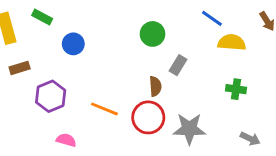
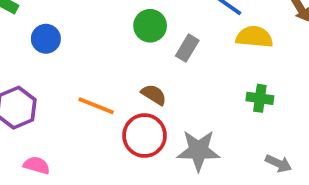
gray rectangle: (178, 65) -> (187, 48), moved
brown semicircle: (155, 86) -> (154, 95), turned -54
orange line: (104, 109) -> (96, 106), moved

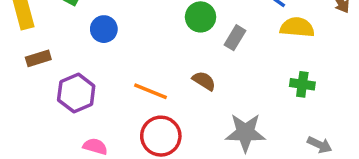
red circle: (145, 136) -> (161, 136), moved

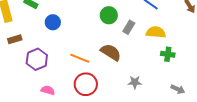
yellow semicircle: (297, 27) -> (156, 32), moved
brown semicircle: (204, 81) -> (111, 52), size x1.5
gray star: (245, 133) -> (135, 82), size x0.6

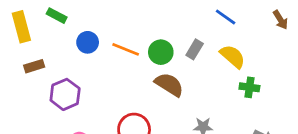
green circle: (109, 15) -> (161, 52), moved
yellow semicircle: (156, 32) -> (233, 56), turned 36
orange line: (80, 58) -> (126, 49), moved

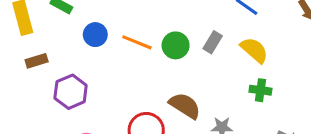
brown semicircle: (169, 85) -> (185, 106), moved
green cross: (249, 87) -> (260, 90), moved

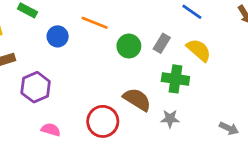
orange line: (137, 42) -> (95, 23), moved
green cross: (260, 90) -> (175, 79), moved, size x1.4

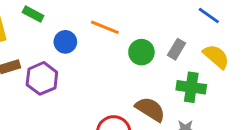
purple hexagon: (36, 87) -> (42, 78), moved

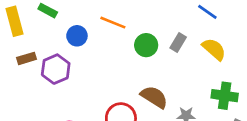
green cross: (191, 87) -> (225, 96), moved

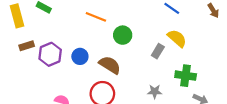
blue circle: (77, 36) -> (80, 56), moved
gray rectangle: (178, 42) -> (158, 51), moved
brown semicircle: (154, 97) -> (110, 65), moved

